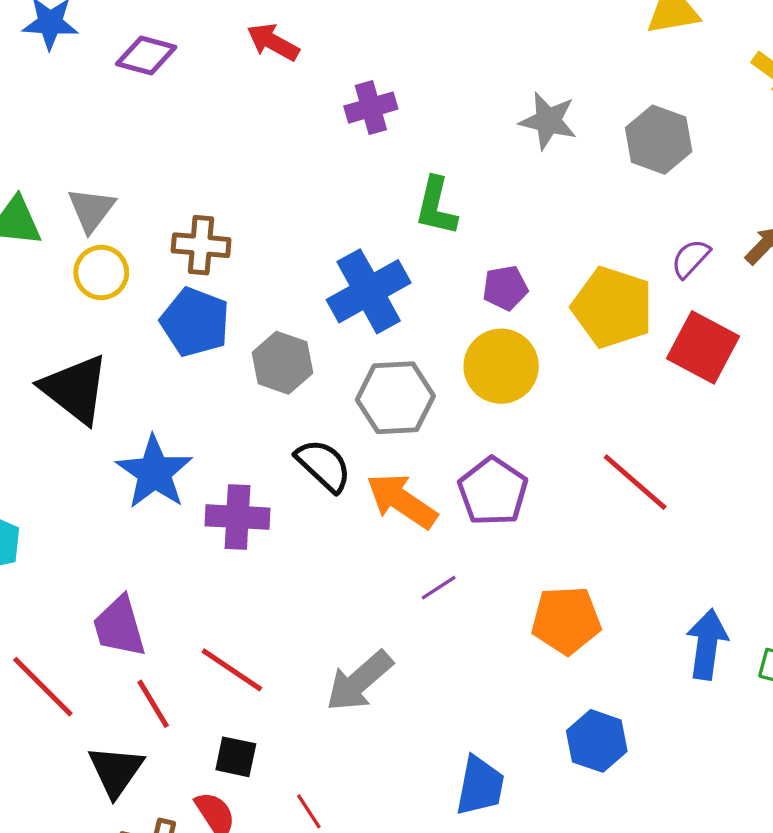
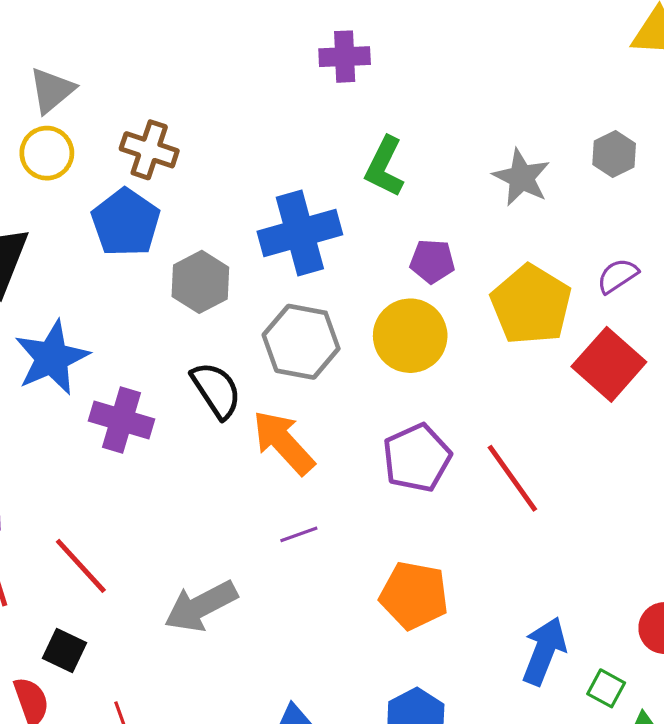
gray star: (548, 121) -> (522, 177), moved
gray hexagon: (659, 140) -> (614, 154), size x0.7
purple pentagon: (493, 491) -> (417, 458), moved

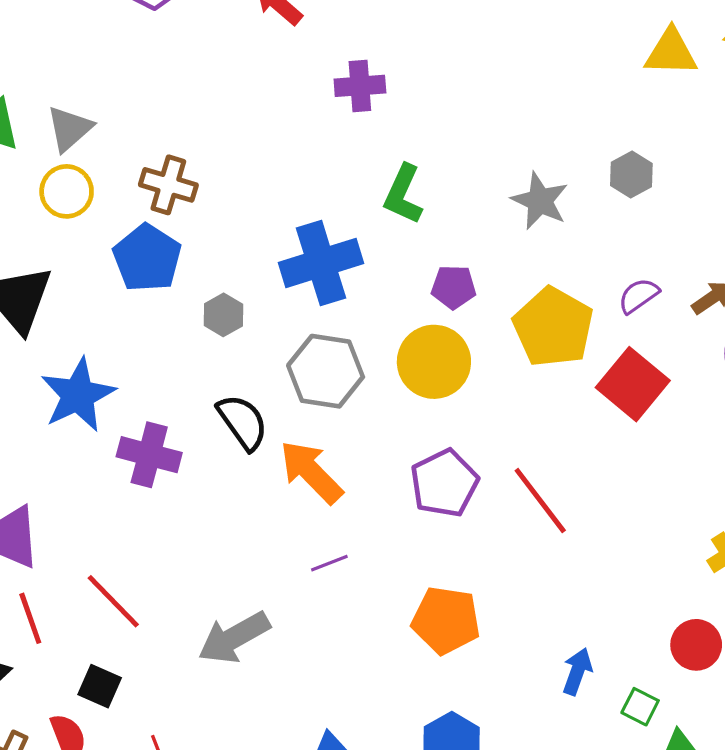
gray hexagon: (200, 282) -> (223, 315), size x0.7
blue arrow: (544, 651) -> (577, 671), size x0.7

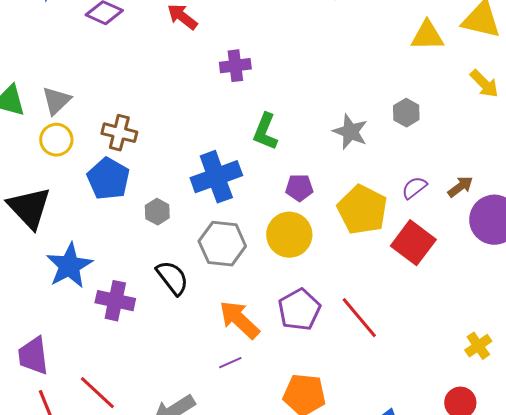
orange arrow: (311, 472) -> (239, 320), moved

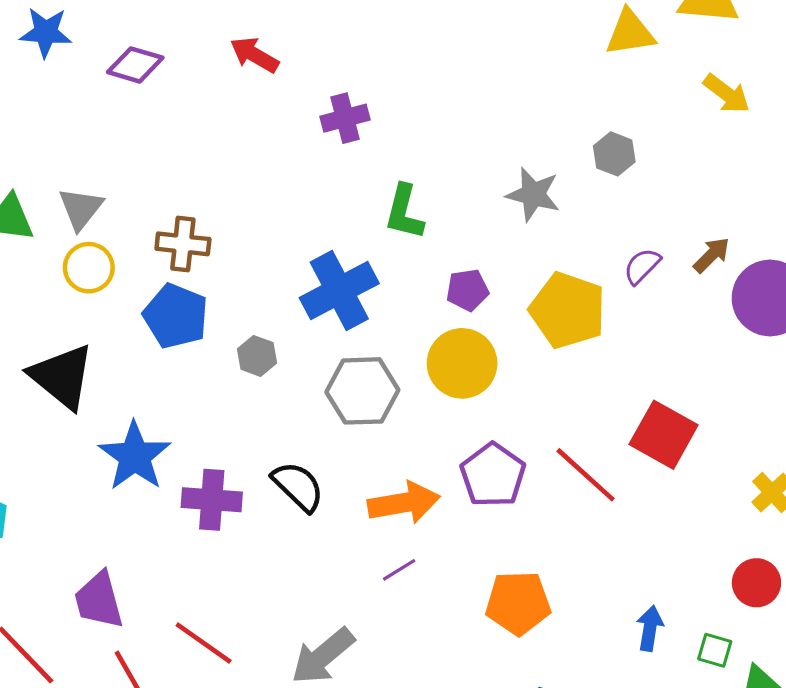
red square: (413, 243) -> (664, 435), moved
black semicircle: (172, 278) -> (298, 486), moved
orange arrow: (239, 320) -> (404, 503), turned 135

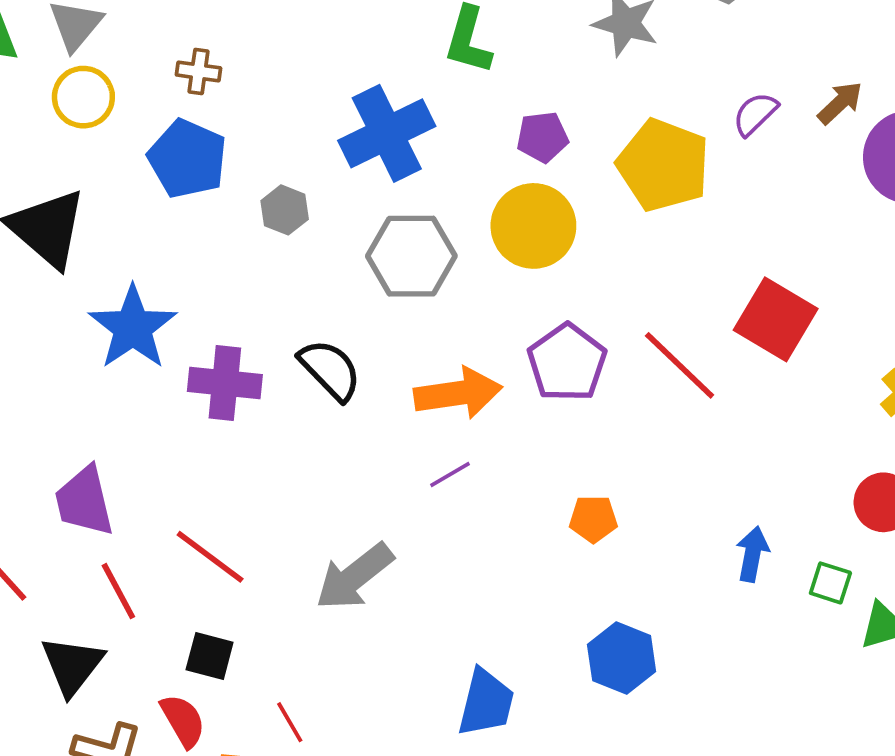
brown cross: (183, 244) -> (199, 71), size x0.7
orange pentagon: (518, 603) -> (593, 519), size x0.6

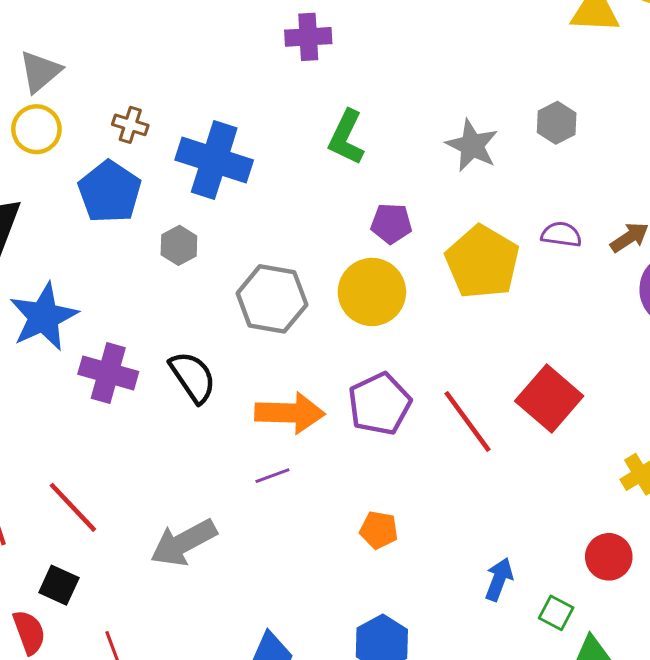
purple semicircle: (755, 114) -> (561, 234), turned 42
blue cross: (387, 133) -> (214, 160), moved, turned 34

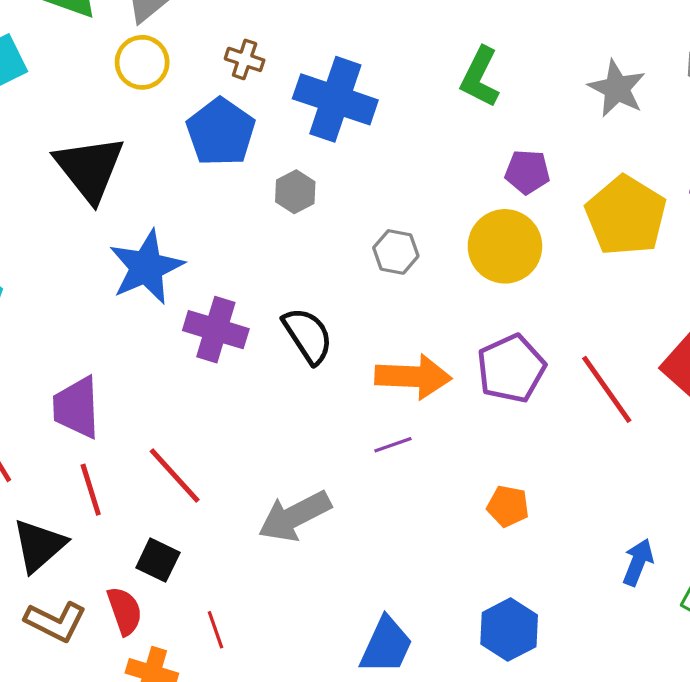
gray hexagon: (272, 299) -> (396, 252), size x0.6

